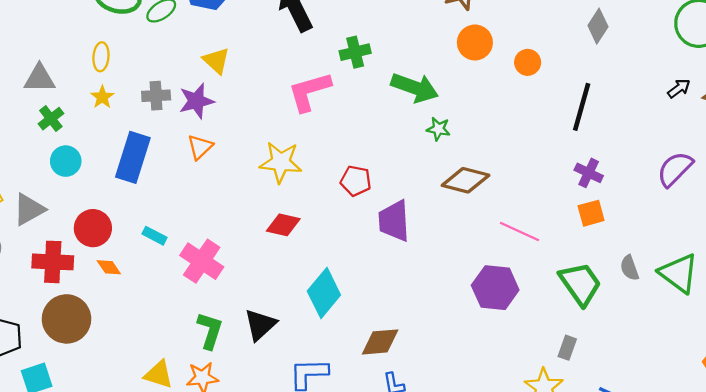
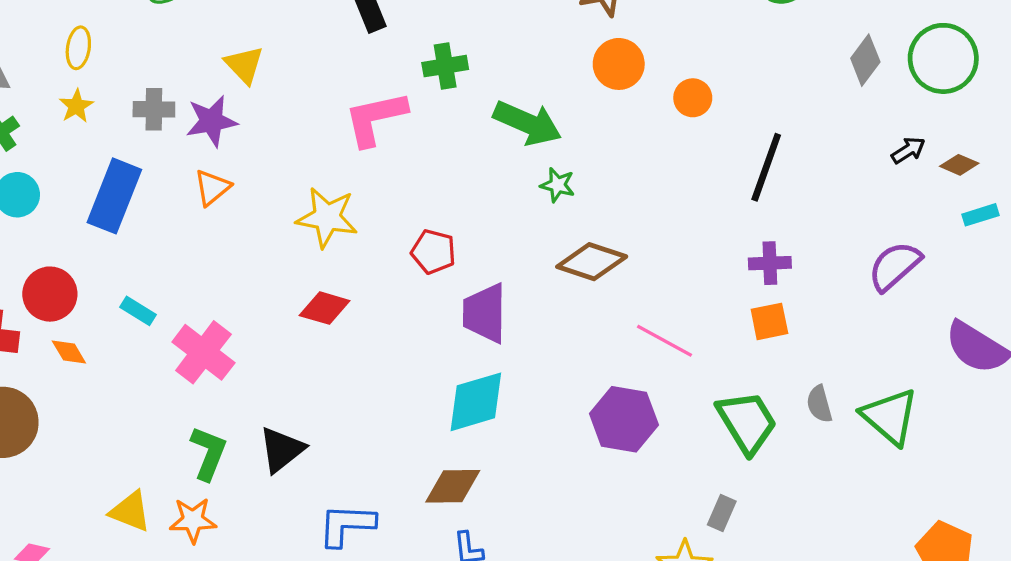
gray diamond: (598, 26) -> (865, 60), moved
purple cross: (589, 173) -> (770, 263), turned -32
cyan diamond: (324, 293) -> (476, 402), moved, turned 30

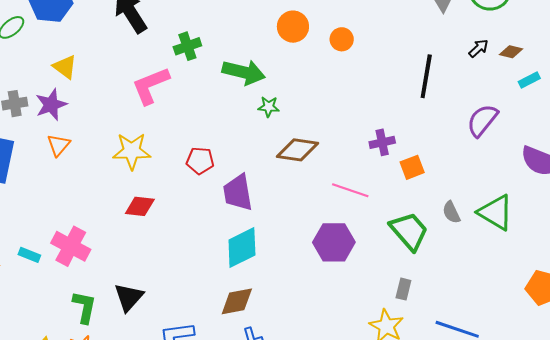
black line: (766, 167) -> (426, 76), moved
purple cross: (770, 263) -> (382, 142), moved
cyan rectangle: (138, 311) -> (29, 255), moved

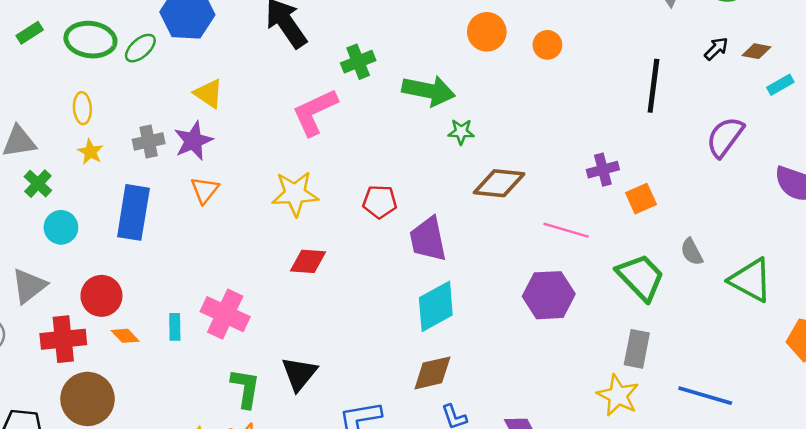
green triangle: (496, 212) -> (751, 280), moved
cyan rectangle: (29, 255) -> (175, 327), turned 70
gray rectangle: (403, 289) -> (637, 349), size x1.4

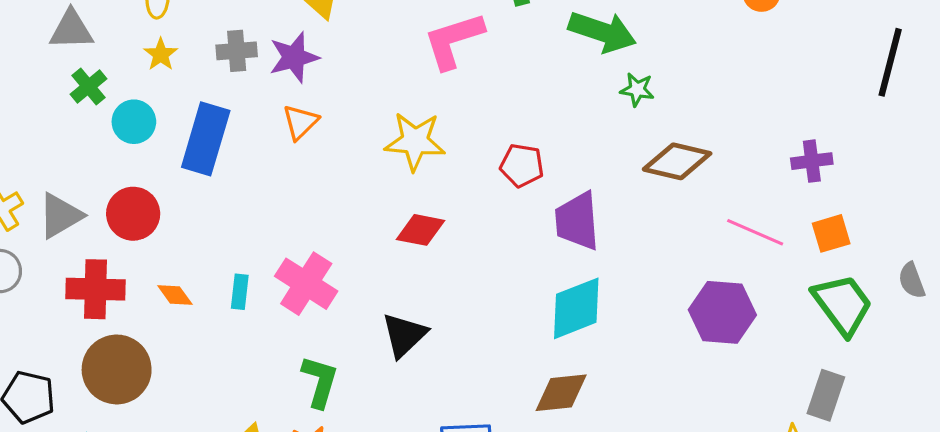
orange square: (641, 199) -> (831, 233), moved
cyan circle: (61, 227) -> (134, 122), moved
red circle: (101, 296) -> (133, 214), moved
black triangle: (299, 374) -> (404, 335), moved

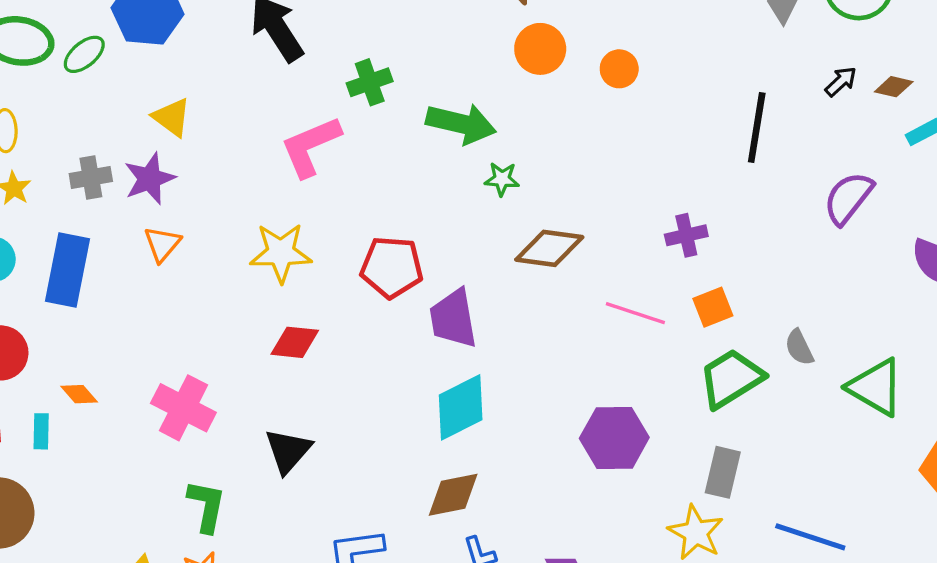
red pentagon: (522, 165) -> (392, 267), size x1.4
cyan rectangle: (240, 292) -> (41, 431), moved
orange diamond: (175, 295) -> (79, 394), moved
green trapezoid: (843, 304) -> (731, 378), turned -80
purple hexagon: (722, 312) -> (614, 438), moved

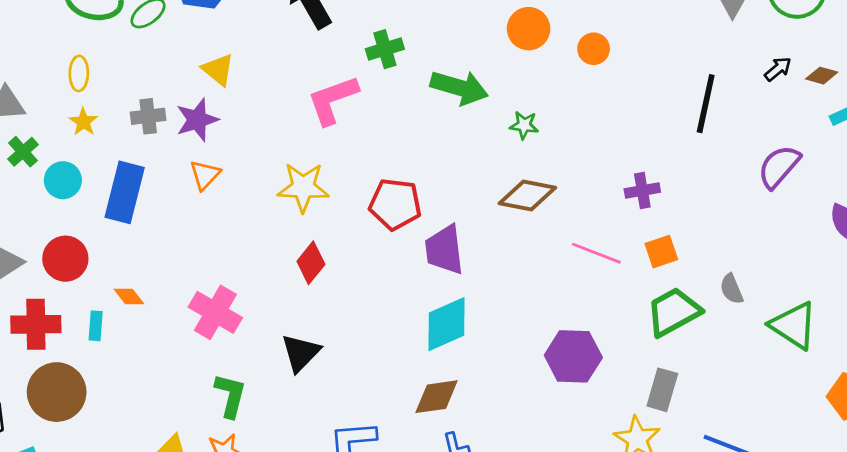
green star: (502, 179) -> (524, 125), moved
red diamond: (295, 342) -> (311, 263), turned -60

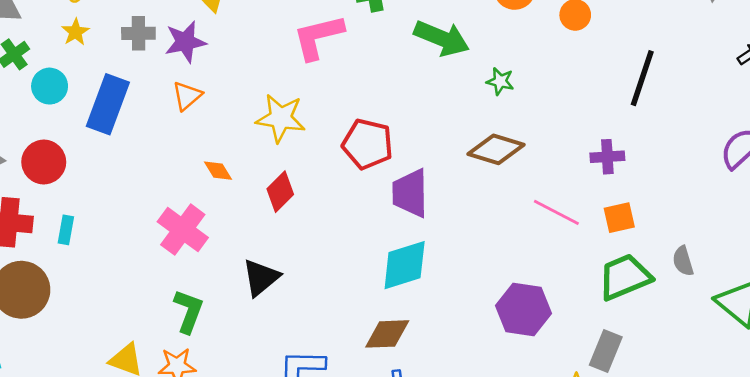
black line: (706, 104) -> (642, 78), moved
orange diamond: (129, 296) -> (218, 171), moved

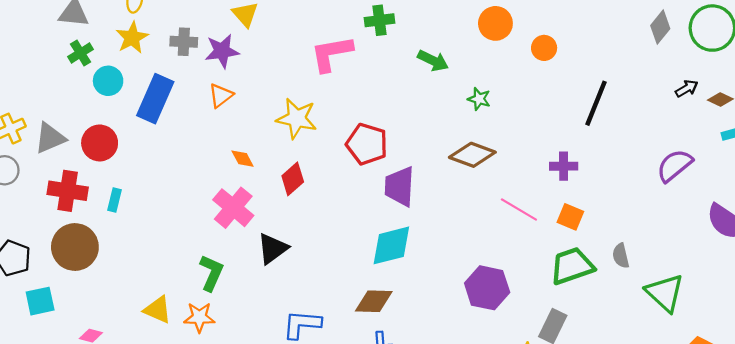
yellow star: (75, 32) -> (132, 38), size x1.4
green arrow: (442, 38) -> (433, 61), size x0.7
orange square: (619, 218) -> (570, 217), turned 32
pink cross: (183, 230) -> (233, 208), moved

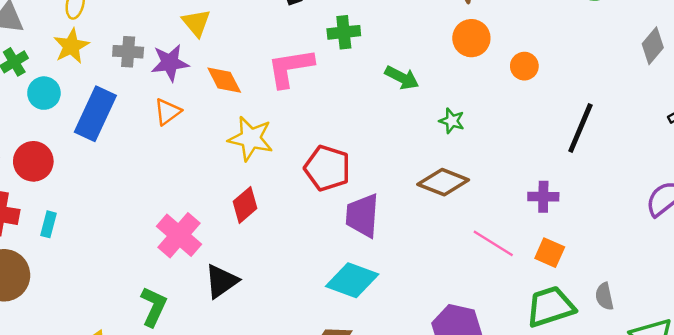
orange diamond: (243, 159) -> (224, 80), moved, size x1.4
cyan diamond: (391, 245) -> (352, 280), turned 33

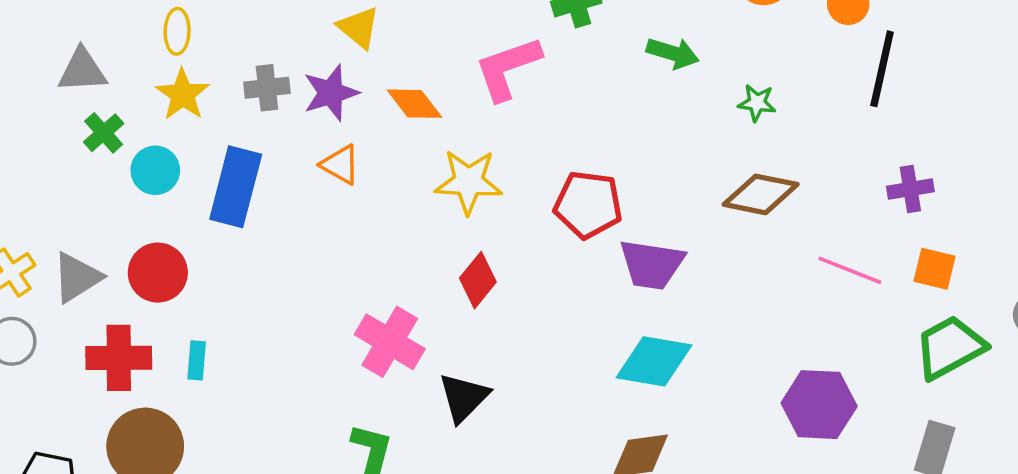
orange triangle: (168, 112) -> (340, 165), turned -44
black line: (580, 128) -> (882, 69), moved
purple trapezoid: (362, 216) -> (652, 264), turned -75

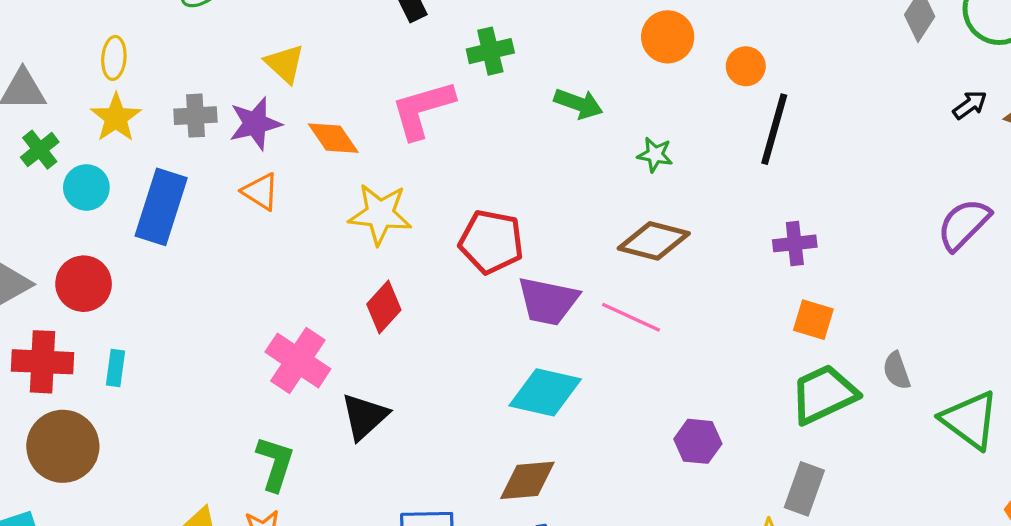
pink line: (850, 270) -> (631, 317), moved
purple hexagon: (819, 405) -> (698, 441), size x0.7

